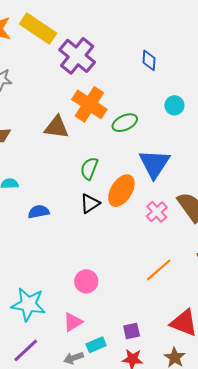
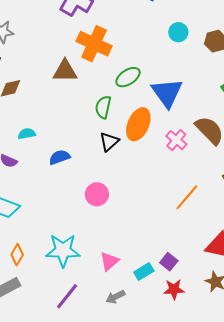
green ellipse: (125, 123) -> (128, 77), moved
pink circle: (86, 281) -> (97, 194), moved
purple square: (132, 331) -> (169, 262), turned -30
cyan rectangle: (96, 345) -> (144, 272), moved

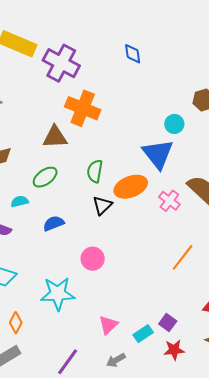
cyan circle: (178, 32) -> (174, 124), moved
green ellipse: (128, 77) -> (45, 177), moved
orange ellipse: (138, 124) -> (131, 187), turned 48
cyan star: (63, 250) -> (58, 294), moved

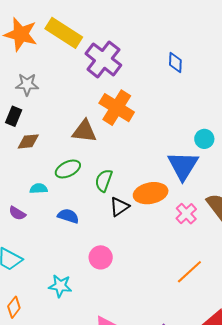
green semicircle: (95, 171) -> (104, 180), moved
blue semicircle: (54, 223) -> (68, 216), turned 30
cyan star: (58, 294) -> (60, 286), size x0.7

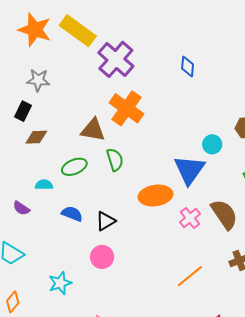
green semicircle: (104, 180) -> (115, 160), moved, turned 140
black triangle: (119, 207) -> (106, 221), moved
cyan star: (60, 286) -> (60, 283), turned -30

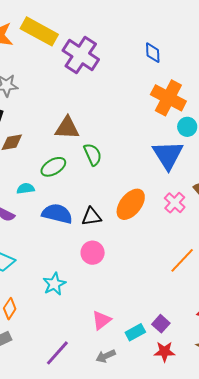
orange cross: (127, 108) -> (168, 98), moved
orange ellipse: (155, 196) -> (131, 204), moved, turned -36
blue semicircle: (72, 214) -> (57, 214), size x1.4
black triangle: (106, 221) -> (91, 217), turned 30

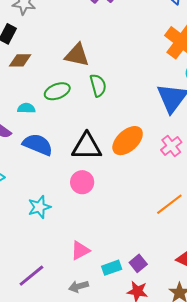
blue semicircle: (57, 214) -> (38, 145), moved
black triangle: (91, 217) -> (87, 147), size x1.5

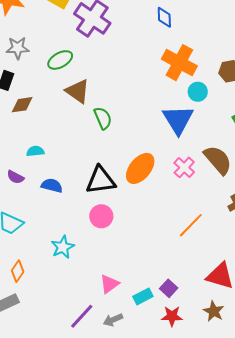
brown triangle: (77, 55) -> (78, 91), turned 32
green ellipse: (57, 91) -> (60, 60), moved
blue semicircle: (38, 145) -> (52, 185), size x0.7
purple line: (31, 276) -> (82, 316), moved

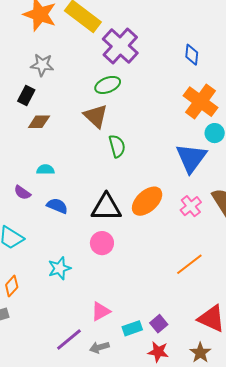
green ellipse: (60, 60) -> (108, 85), moved

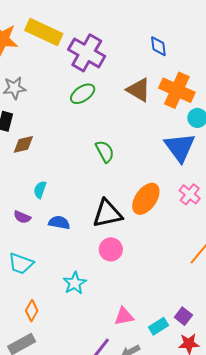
brown triangle: (96, 116) -> (139, 90), moved
cyan semicircle: (46, 170) -> (40, 190), turned -60
pink triangle: (101, 311) -> (124, 316), turned 30

